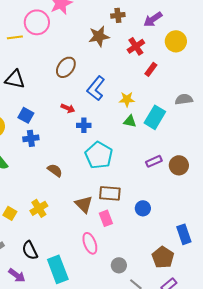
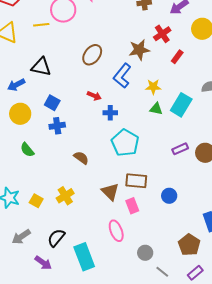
brown star: (99, 36) -> (139, 50), moved
black semicircle: (30, 250) -> (56, 238), turned 66

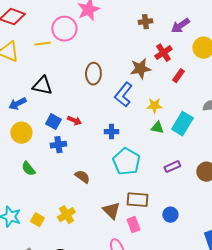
brown ellipse: (92, 55) -> (93, 74), turned -35
red arrow: (94, 96) -> (74, 121), moved
purple rectangle: (180, 149) -> (172, 167), moved

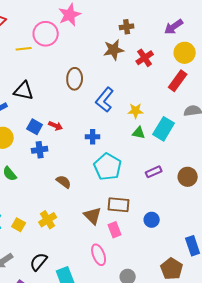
purple arrow: (180, 26) -> (174, 27), moved
brown star: (140, 69) -> (114, 50), moved
red rectangle: (178, 76) -> (178, 81), moved, size x1.5

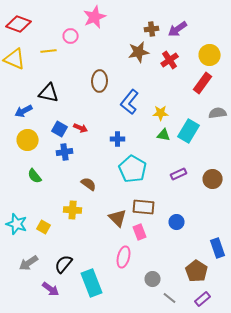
purple arrow: (174, 27) -> (178, 29), moved
pink circle: (46, 34) -> (71, 36), size x0.6
yellow cross: (48, 220) -> (73, 210), moved, turned 36
pink ellipse: (99, 255) -> (124, 257), turned 35

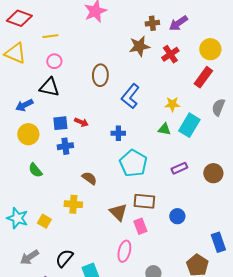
pink circle: (71, 36) -> (54, 61), moved
yellow line: (49, 51) -> (50, 36), moved
yellow star: (161, 113) -> (172, 104), moved
gray semicircle: (218, 113) -> (218, 107), turned -60
blue square: (60, 129) -> (60, 123), turned -35

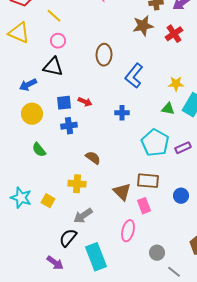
yellow line: (50, 36) -> (54, 16), turned 49
cyan pentagon: (133, 163) -> (155, 143), moved
gray arrow: (29, 257) -> (83, 216), moved

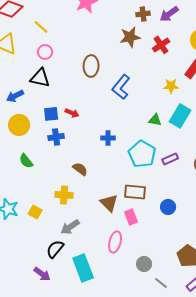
yellow star: (176, 84) -> (171, 86), moved
blue cross: (122, 113) -> (108, 138), moved

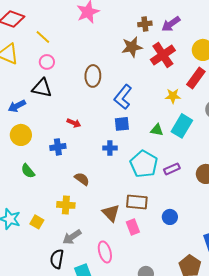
red cross: (161, 45) -> (163, 55), size x1.4
blue square: (51, 114) -> (122, 124), moved
pink ellipse: (115, 242) -> (105, 252), moved, turned -30
black semicircle: (55, 249) -> (57, 259), turned -30

